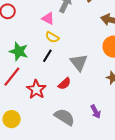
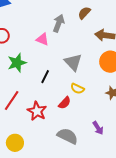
yellow semicircle: (52, 37) -> (77, 89), moved
green star: (19, 51) -> (17, 63), moved, turned -30
gray triangle: (79, 63) -> (73, 62), moved

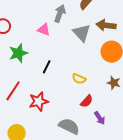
gray triangle: (73, 62) -> (82, 33), moved
red semicircle: (65, 103) -> (87, 101), moved
red star: (37, 111) -> (39, 101), turned 30

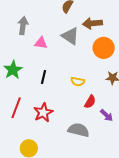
gray arrow: (60, 13) -> (23, 26), moved
pink triangle: (44, 30) -> (41, 43), moved

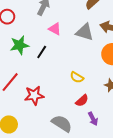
gray triangle: (70, 36) -> (85, 32), turned -36
black line: (43, 77) -> (42, 52), moved

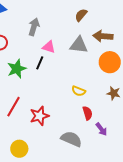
black line: (42, 52) -> (40, 63), moved
red semicircle: (82, 101) -> (87, 113), turned -56

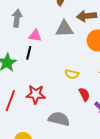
red star: (39, 116) -> (36, 94), moved, turned 30
gray semicircle: (71, 139) -> (59, 119), moved

